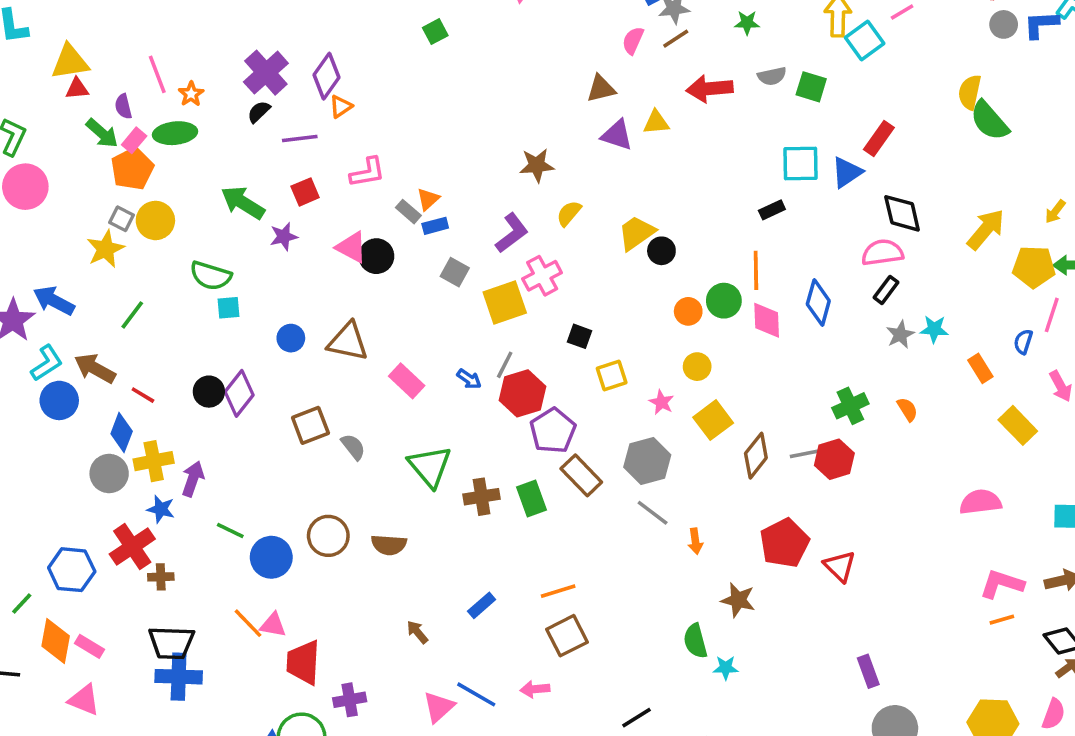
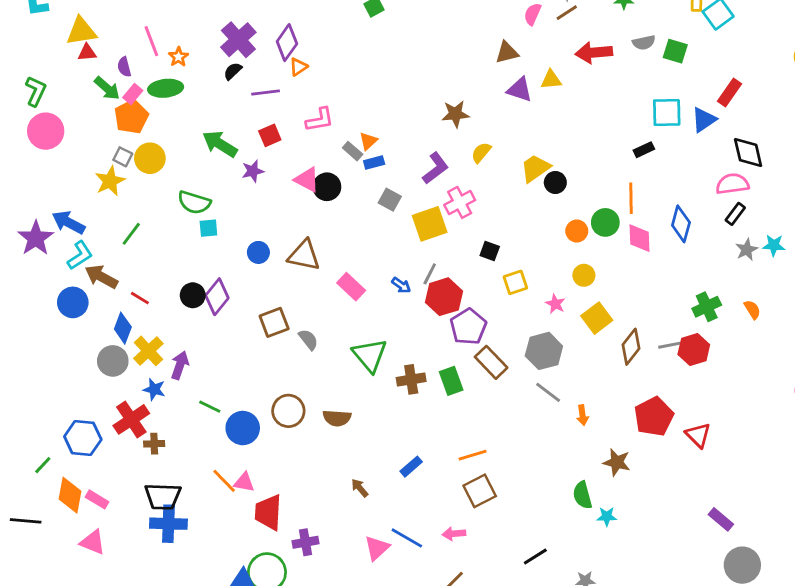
cyan L-shape: (47, 363) -> (80, 255), moved
yellow cross: (154, 461) -> (148, 351), turned -32
purple rectangle: (868, 671) -> (721, 519), turned -30

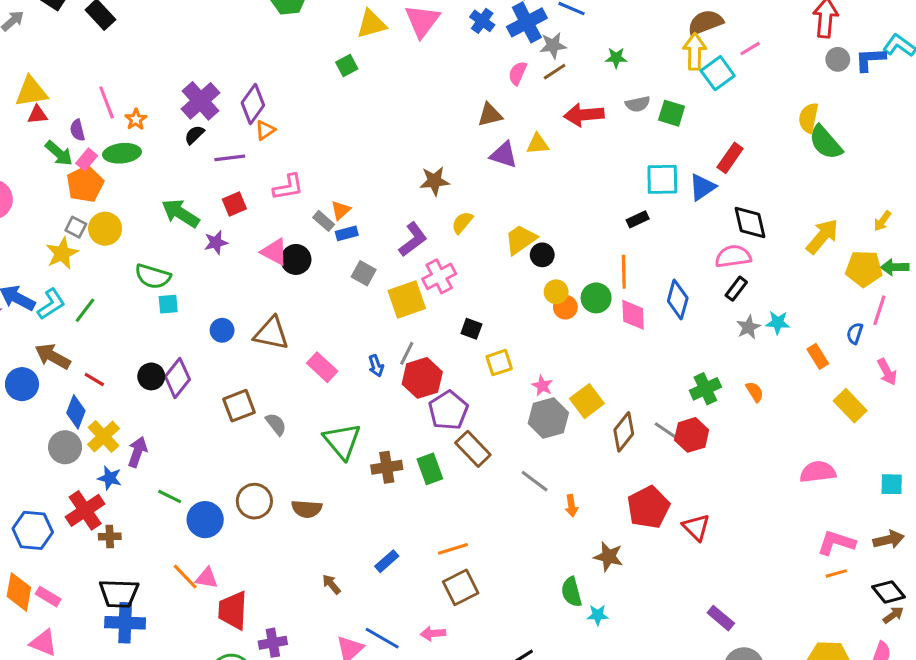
cyan L-shape: (80, 255) -> (51, 304), moved
yellow circle: (584, 275) -> (556, 292), moved
blue arrow: (401, 285) -> (376, 366), turned 36
gray line: (670, 345) -> (665, 430), turned 45
gray hexagon: (544, 351) -> (548, 418), moved

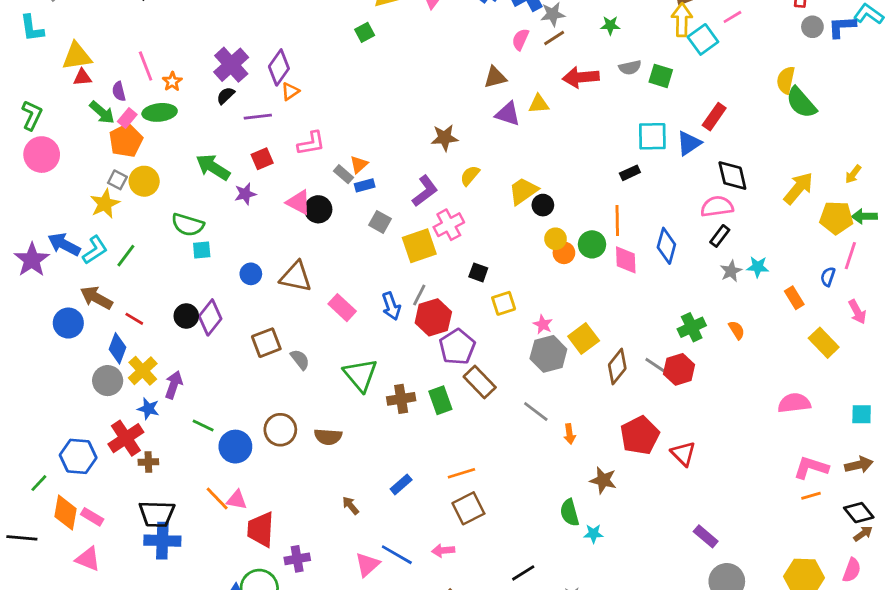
blue arrow: (376, 366) -> (391, 306), size x1.4

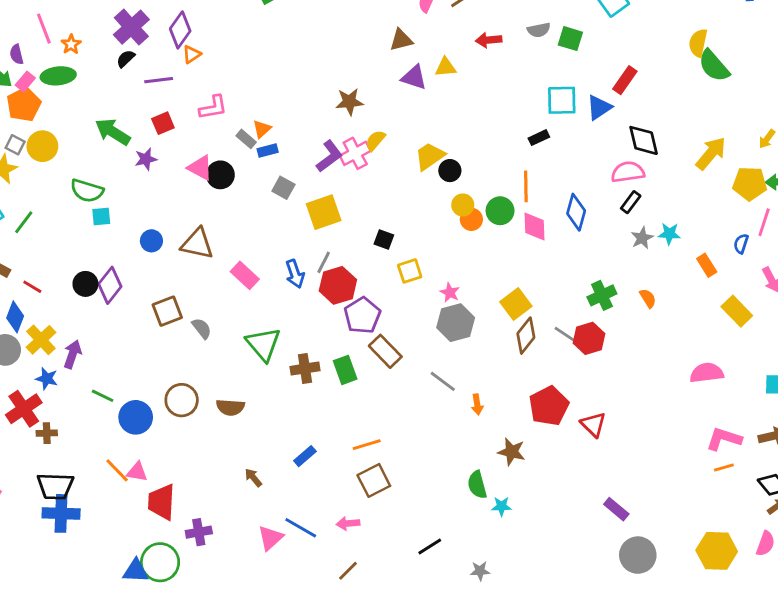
red arrow: (581, 77) -> (489, 40), size x0.7
pink cross: (449, 225) -> (355, 153), moved
yellow square: (584, 338) -> (516, 304), moved

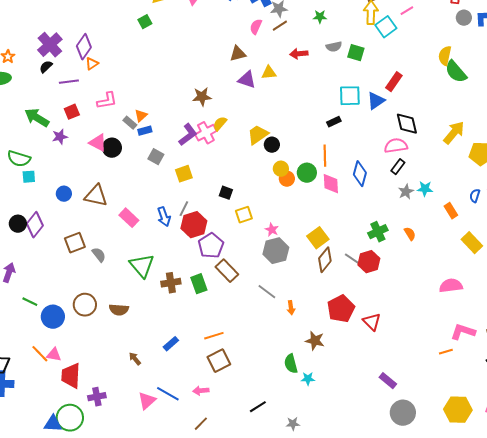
yellow square: (324, 212) -> (184, 174), size x0.7
orange line: (724, 468) -> (446, 352), moved

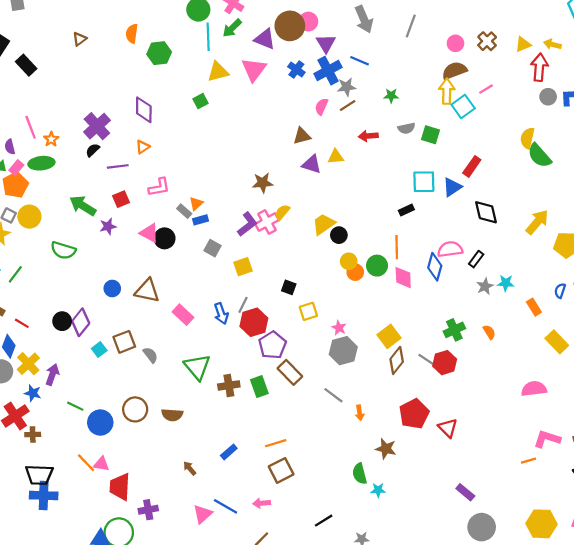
purple diamond: (84, 47) -> (144, 110), moved, turned -35
pink semicircle: (396, 146) -> (450, 249), moved
cyan square: (29, 177) -> (99, 350), moved, turned -32

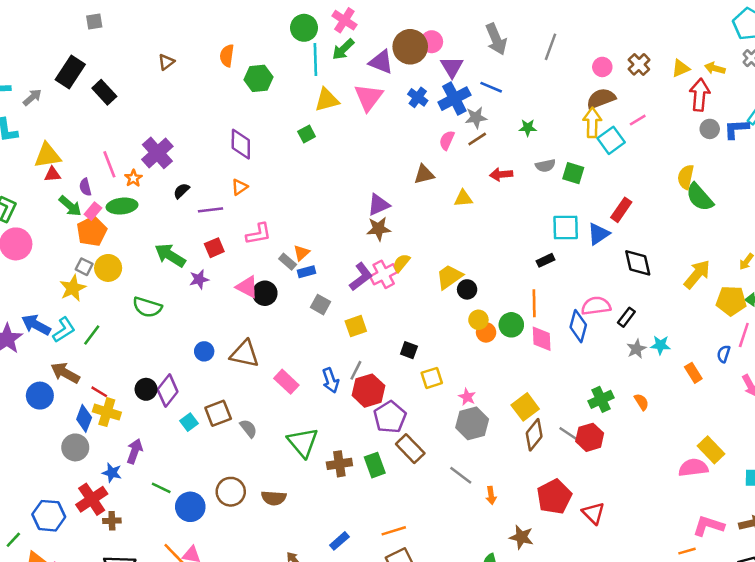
purple cross: (97, 126) -> (157, 153), moved
purple triangle: (312, 164) -> (379, 205), moved, turned -42
yellow rectangle: (557, 342) -> (711, 450), moved
yellow cross: (28, 364) -> (107, 412), moved, turned -30

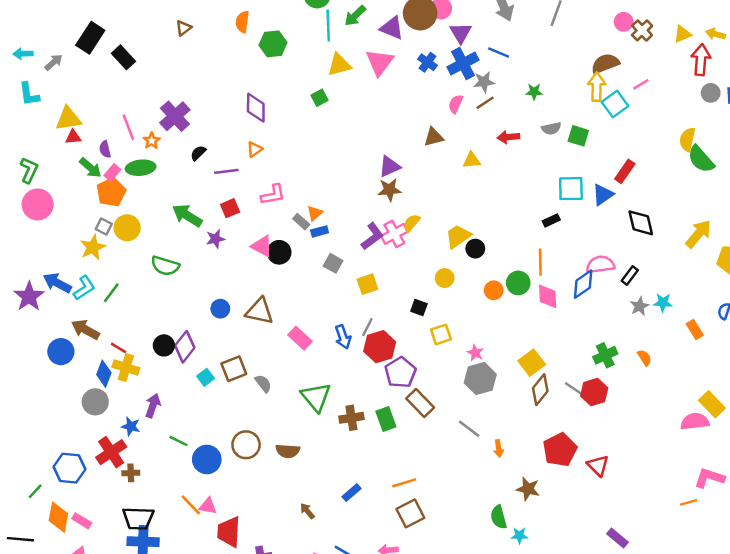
pink circle: (602, 67) -> (624, 22), moved
yellow circle: (478, 320) -> (445, 278), moved
blue diamond: (578, 326) -> (583, 284), turned 40

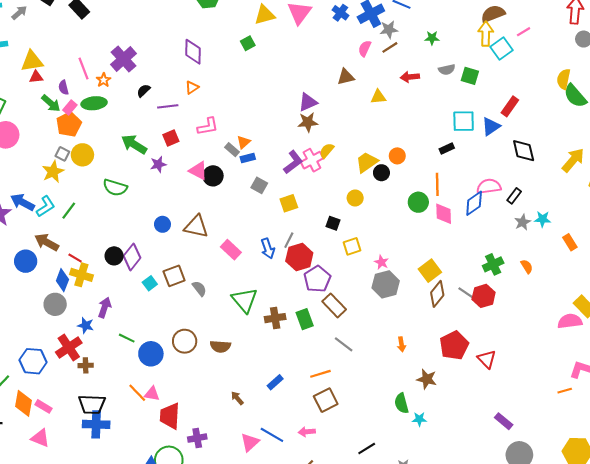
orange circle: (494, 290) -> (397, 156), moved
gray line: (469, 429) -> (344, 344), moved

